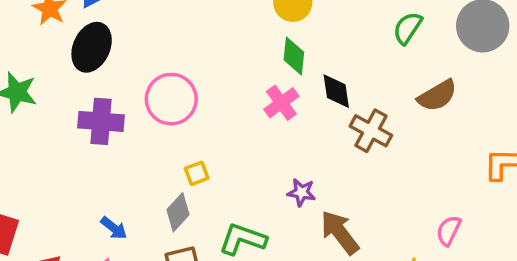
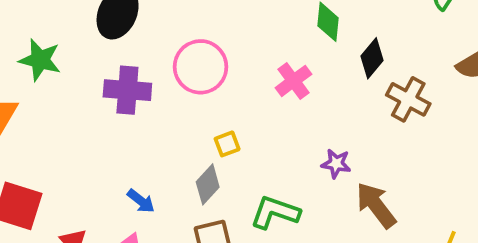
black diamond: (336, 91) -> (372, 58), turned 48
pink cross: (281, 103) -> (293, 81), moved

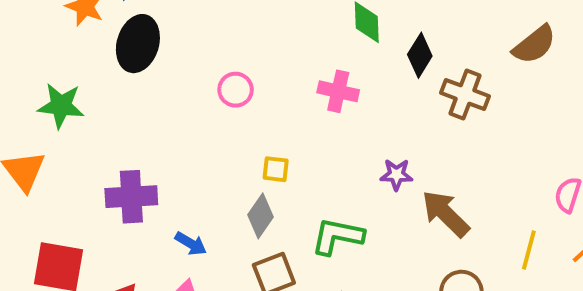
pink circle: (201, 67) -> (236, 90), size x0.6
pink cross: (293, 81) -> (338, 91), turned -33
purple cross: (127, 90) -> (131, 197), moved
yellow square: (227, 144) -> (276, 169), turned 35

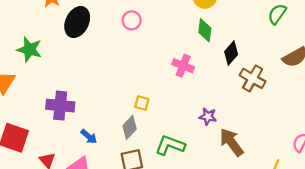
pink circle: (236, 90) -> (132, 20), moved

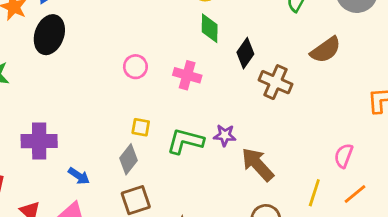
pink circle: (132, 20) -> (135, 67), moved
green L-shape: (170, 145) -> (185, 141), moved

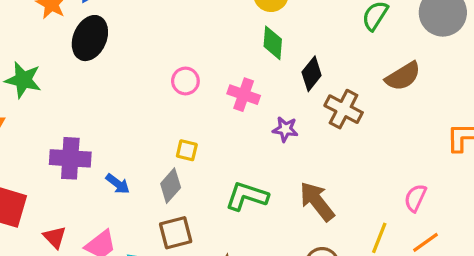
purple star: (225, 135) -> (285, 129), moved
green L-shape: (185, 141) -> (247, 196), moved
blue arrow: (79, 176) -> (118, 184), moved

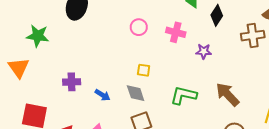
brown cross: (344, 109) -> (253, 36), moved, turned -30
purple cross: (70, 158) -> (72, 82), size x0.7
gray diamond: (171, 186) -> (136, 93), turned -55

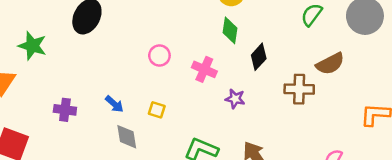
gray diamond: (136, 93) -> (127, 137), moved
blue arrow: (103, 95) -> (114, 104), moved

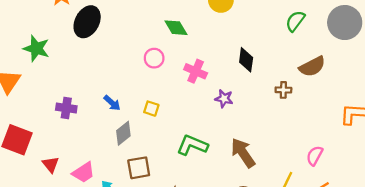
green diamond: (230, 30) -> (176, 28), moved, turned -40
black diamond: (259, 57) -> (246, 60), turned -35
brown cross: (299, 89) -> (283, 90), size x0.6
gray diamond: (127, 137) -> (123, 133), turned 60

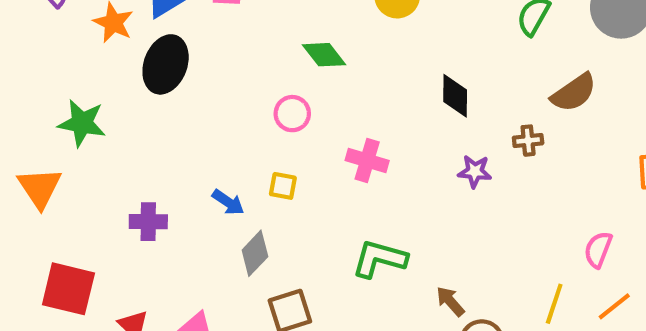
pink cross: (196, 71) -> (367, 161), moved
purple star: (224, 99) -> (475, 171), moved
yellow square: (151, 109) -> (283, 186), moved
brown arrow: (243, 153) -> (450, 301), moved, size x0.6

